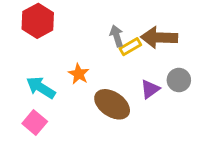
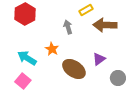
gray arrow: (117, 36) -> (68, 27), moved
yellow rectangle: (130, 47) -> (86, 10), moved
gray circle: (179, 80) -> (118, 78), moved

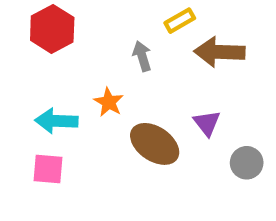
cyan arrow: (27, 58) -> (56, 121), turned -30
purple triangle: (99, 59) -> (207, 123), turned -32
pink square: (23, 81) -> (48, 169), turned -35

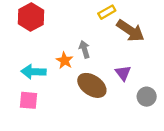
brown arrow: (219, 52) -> (130, 31), turned -148
gray arrow: (142, 56) -> (84, 49), moved

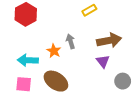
brown arrow: (130, 31) -> (109, 40), moved, turned -45
brown ellipse: (92, 85) -> (56, 81), moved

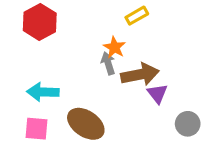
brown arrow: (109, 40) -> (140, 74), moved
orange star: (54, 51) -> (114, 47), moved

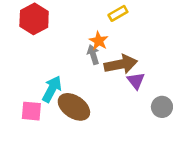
cyan arrow: (43, 92) -> (52, 89), moved, turned 116

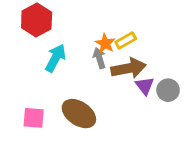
yellow rectangle: (118, 13) -> (126, 40), moved
cyan arrow: (52, 89) -> (56, 58), moved
gray circle: (162, 107) -> (168, 90), moved

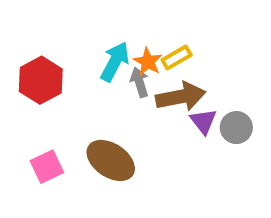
red hexagon: (37, 20) -> (41, 80), moved
cyan arrow: (56, 58) -> (115, 62), moved
pink square: (34, 118) -> (47, 167), turned -30

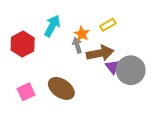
yellow rectangle: (177, 58) -> (108, 25), moved
cyan arrow: (115, 62) -> (52, 26), moved
gray circle: (236, 128) -> (131, 70), size x1.6

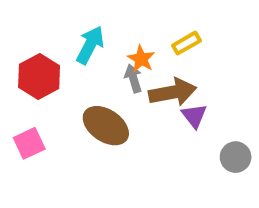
gray circle: (131, 70) -> (236, 157), moved, size x0.6
brown ellipse: (61, 88) -> (106, 126), moved
pink square: (26, 92) -> (29, 143), moved

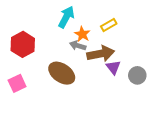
cyan arrow: (90, 45) -> (66, 17), moved
gray arrow: (133, 78) -> (78, 46), turned -56
gray circle: (236, 157) -> (137, 75), moved

